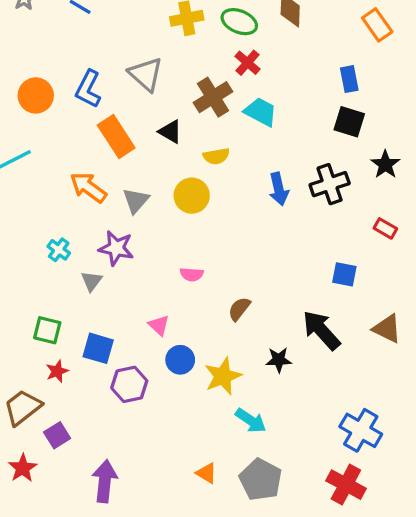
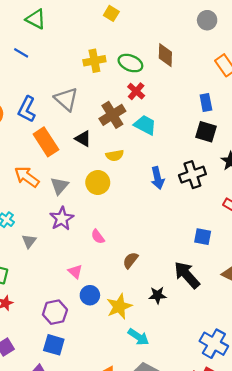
purple star: (116, 248) -> (62, 219), moved, turned 30
pink semicircle: (192, 274) -> (98, 237), turned 49
blue square: (98, 348) -> (54, 345), moved

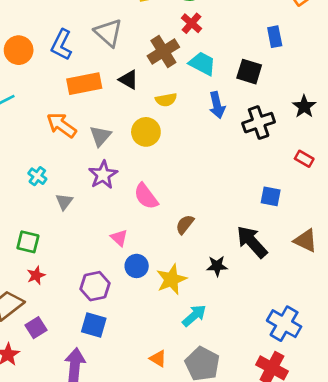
black square: (206, 132) -> (249, 72), moved
orange rectangle: (46, 142) -> (84, 84), turned -68
blue arrow: (158, 178) -> (217, 105), moved
pink semicircle: (98, 237) -> (146, 196), size x1.5
cyan arrow: (138, 337) -> (194, 316), turned -75

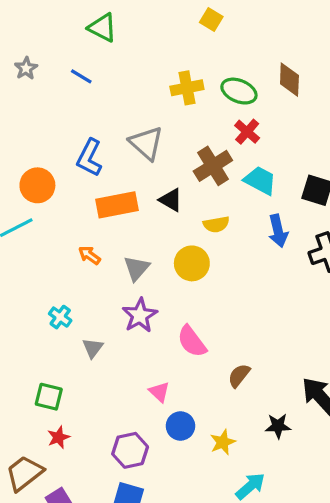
orange circle: (19, 50) -> (37, 185), moved
orange arrow: (61, 125) -> (89, 255), size x0.6
yellow star: (171, 279) -> (223, 442), size x0.7

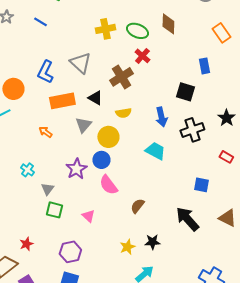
cyan trapezoid: (260, 180) -> (155, 151), moved
gray triangle: (137, 268) -> (83, 125), moved
green square: (49, 397) -> (54, 210), moved
blue circle: (180, 426) -> (101, 160), moved
black star: (278, 426) -> (152, 242), moved

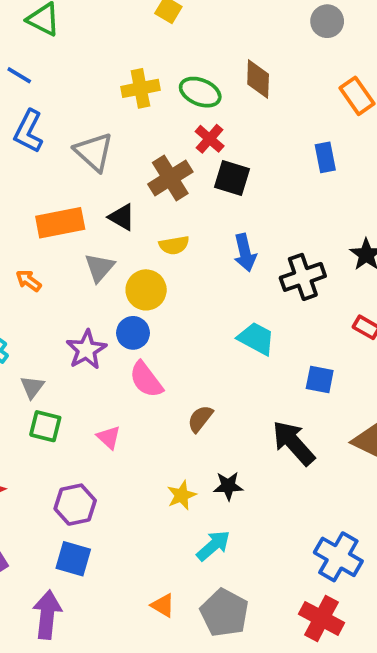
blue L-shape: (45, 72) -> (28, 131), moved
black square: (185, 92) -> (232, 178), moved
cyan trapezoid: (155, 151) -> (256, 338), moved

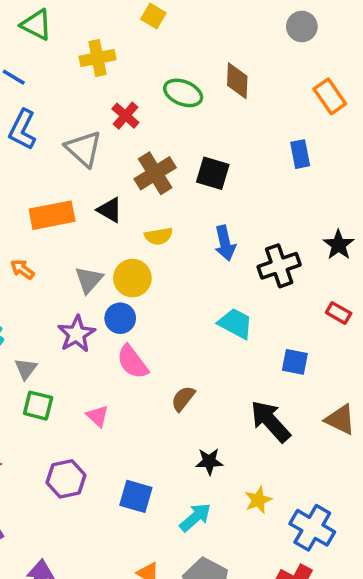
yellow cross: (140, 88) -> (97, 58), moved
red cross: (210, 139) -> (125, 116), moved
gray triangle: (99, 268) -> (89, 280), moved
yellow star: (182, 495) -> (258, 500), moved
blue square: (73, 559) -> (136, 496), moved

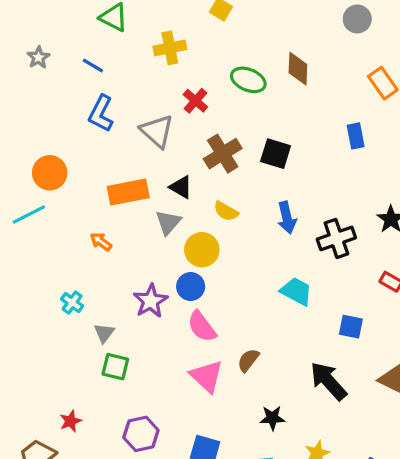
yellow semicircle: (159, 236) -> (226, 211), turned 40
gray triangle: (89, 280) -> (168, 222), moved
pink triangle: (97, 416) -> (207, 376), moved, size x1.6

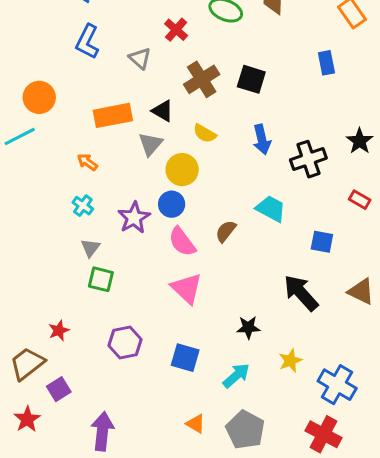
gray triangle: (157, 131) -> (140, 58), size x0.7
cyan cross: (72, 303) -> (83, 206), moved
brown semicircle: (248, 360) -> (226, 231), moved

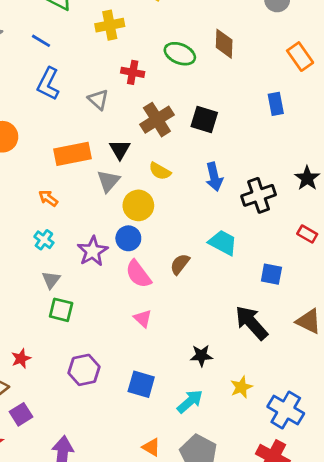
red cross: (176, 30) -> (133, 72), turned -30
black triangle: (163, 111) -> (120, 150), turned 30
pink triangle: (187, 288) -> (143, 318), size x0.6

